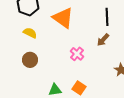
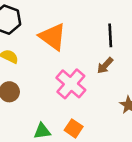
pink cross: (77, 54) -> (71, 84), size x1.6

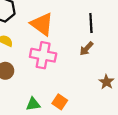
pink cross: (71, 84) -> (43, 55), moved, turned -30

